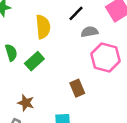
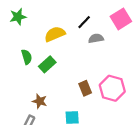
yellow semicircle: (43, 27) -> (55, 34), turned -108
pink hexagon: (105, 57) -> (112, 88), moved

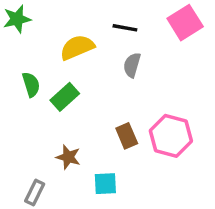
black line: (84, 22) -> (125, 28), turned 56
gray semicircle: (96, 38) -> (132, 65), moved, turned -64
brown star: (40, 101) -> (68, 157), moved

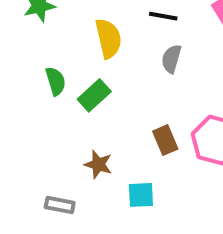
yellow semicircle: (77, 47) -> (108, 38), turned 100
gray rectangle: (35, 192) -> (60, 205), turned 75

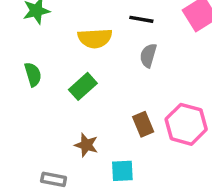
yellow semicircle: (108, 38) -> (95, 38), turned 100
green semicircle: (56, 81) -> (33, 74), moved

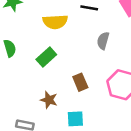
gray semicircle: (148, 55) -> (103, 41), moved
brown rectangle: (143, 124) -> (80, 82), moved

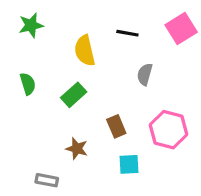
yellow semicircle: (55, 22) -> (85, 51), turned 80
cyan square: (75, 119) -> (129, 164), moved

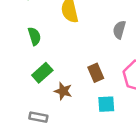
green semicircle: (28, 84) -> (34, 36), moved
green rectangle: (74, 95) -> (42, 73), moved

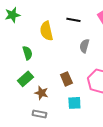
green semicircle: (34, 36) -> (27, 53), moved
gray rectangle: (38, 117) -> (39, 114), moved

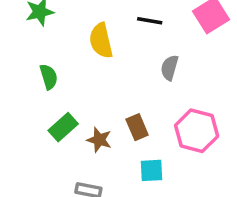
green semicircle: (27, 53) -> (49, 77), moved
brown star: (41, 93) -> (99, 140), moved

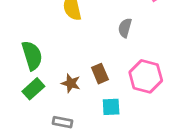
green semicircle: (49, 77) -> (32, 56), moved, size x1.5
green rectangle: (63, 127) -> (33, 89), moved

